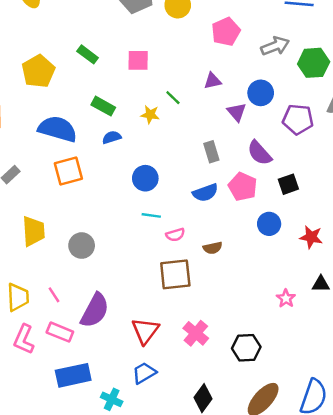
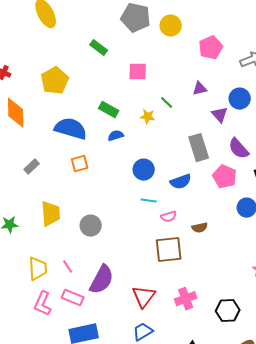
green rectangle: (88, 54) -> (99, 48), moved
gray rectangle: (211, 152) -> (199, 148), size x1.5
orange square: (68, 171) -> (80, 164), size x0.7
blue semicircle: (205, 193) -> (181, 182), moved
pink cross: (196, 333) -> (186, 299), turned 30

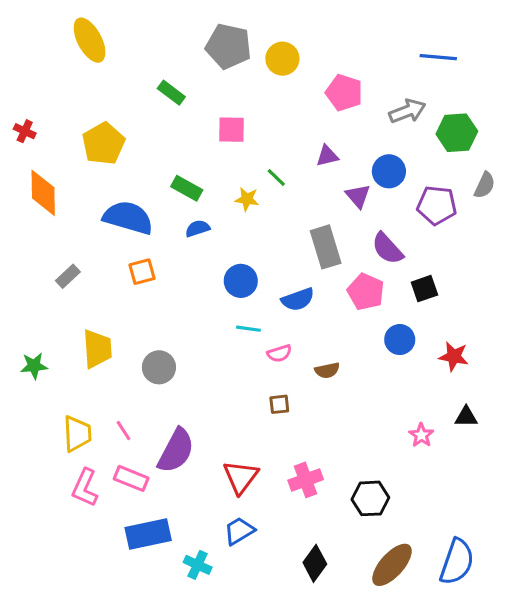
pink pentagon: (211, 48) -> (344, 93), turned -30
brown square: (169, 250) -> (279, 404), size x0.5

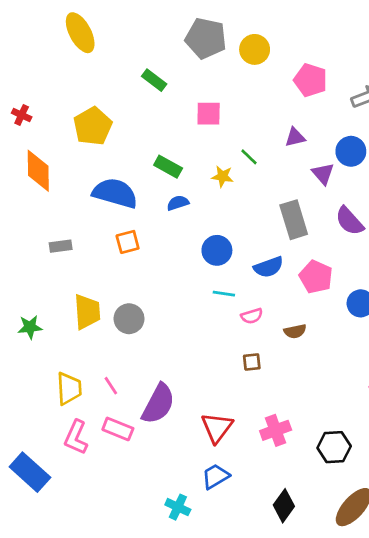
gray rectangle: (68, 276) -> (61, 246), turned 35
pink pentagon: (366, 292) -> (316, 277), moved
gray circle: (159, 367) -> (129, 319), moved
blue rectangle: (148, 534) -> (30, 472), moved, turned 54

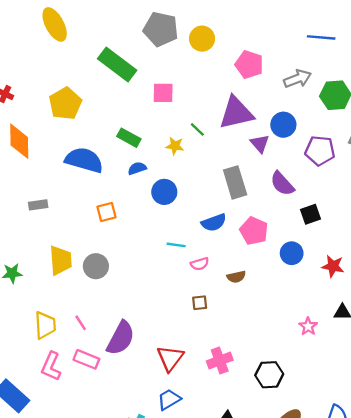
green rectangle: (154, 80) -> (117, 65), size x1.8
purple triangle: (295, 137) -> (236, 113), size x2.0
orange square: (128, 242) -> (107, 212), moved
blue circle: (217, 250) -> (164, 192), moved

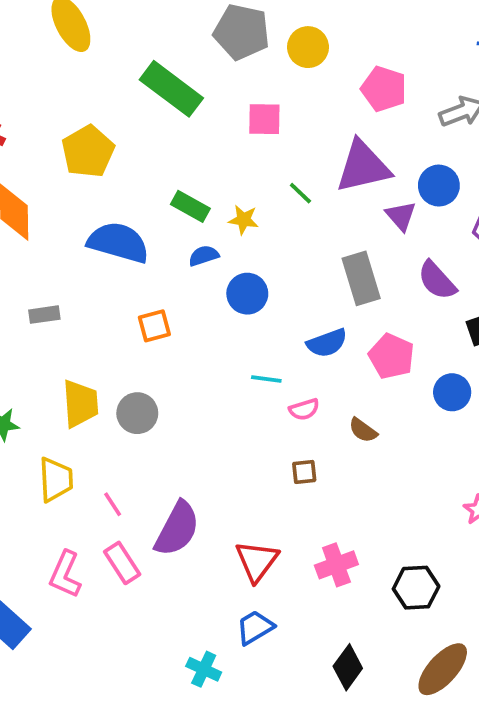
pink square: (163, 93) -> (264, 119), moved
yellow star: (175, 146) -> (244, 220), moved
brown semicircle: (236, 277) -> (363, 430), turned 48
yellow trapezoid: (45, 325) -> (56, 480), moved
pink rectangle: (86, 359) -> (122, 563), turned 35

